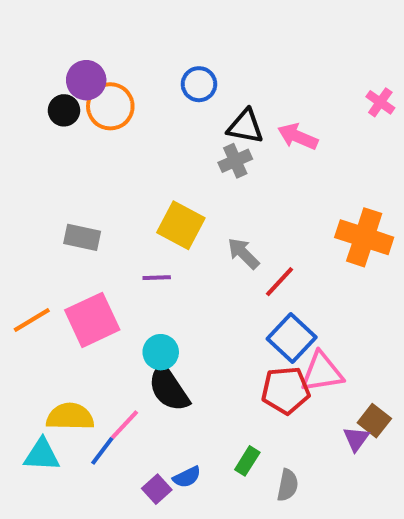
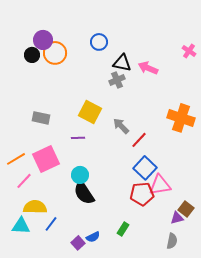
pink line: (124, 425) -> (24, 181), moved
purple triangle: (356, 439) -> (177, 218), turned 40
gray semicircle: (288, 485) -> (172, 241), moved

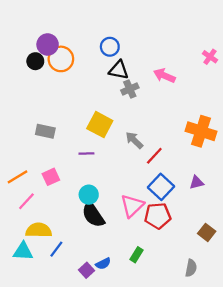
black triangle: (122, 63) -> (119, 70), moved
pink square: (46, 159) -> (51, 177), size x0.6
pink triangle: (160, 185) -> (132, 206), moved, turned -35
purple triangle: (177, 218) -> (197, 182), moved

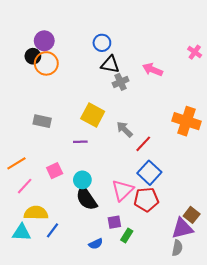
orange circle: (61, 59) -> (46, 63), moved
pink square: (51, 177) -> (55, 171), moved
purple triangle: (197, 182) -> (182, 228), moved, size x1.6
purple square: (86, 270) -> (114, 222), moved, turned 32

